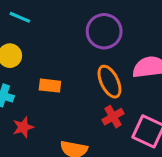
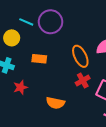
cyan line: (20, 17) -> (26, 22), moved
purple circle: (104, 31) -> (51, 22), moved

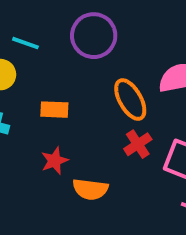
purple circle: (51, 22) -> (94, 36), moved
red star: (21, 87) -> (55, 161), moved

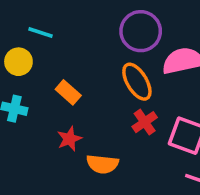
purple circle: (94, 36) -> (141, 31), moved
orange rectangle: (54, 110) -> (68, 92), turned 40

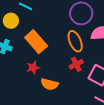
orange rectangle: (68, 92) -> (36, 42), size x1.6

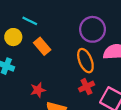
orange rectangle: (36, 42) -> (42, 46), moved, size x0.7

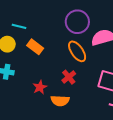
red cross: (87, 87) -> (69, 77), moved

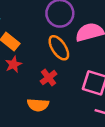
red star: (40, 87) -> (14, 64), moved

